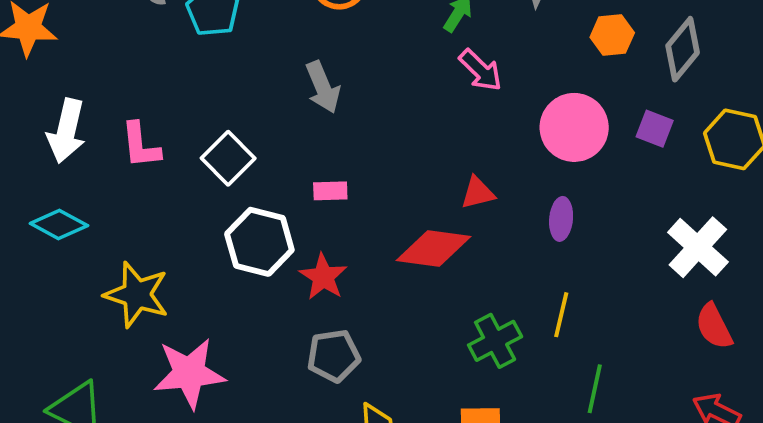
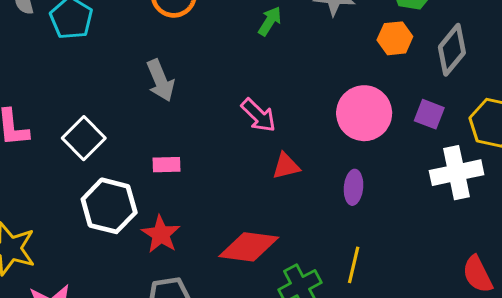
pink arrow: (481, 70) -> (258, 115), moved
white cross: (698, 247) -> (457, 173), moved, turned 36
red diamond: (433, 248) -> (249, 247), moved

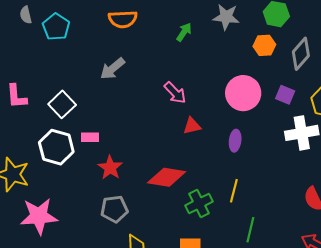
gray arrow: (160, 81) -> (112, 69), turned 72
pink rectangle: (167, 165) -> (90, 137), moved
white hexagon: (109, 206) -> (56, 147), moved

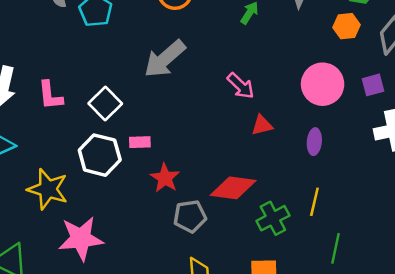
gray arrow: (112, 69) -> (165, 59), size x1.4
purple square: (285, 95) -> (373, 85), turned -36
gray pentagon: (114, 209) -> (190, 216), moved

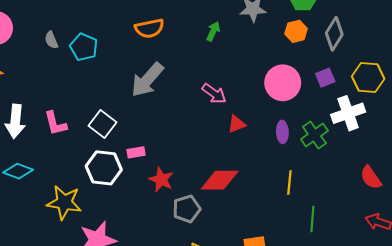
green cross: (273, 218) -> (314, 135), moved

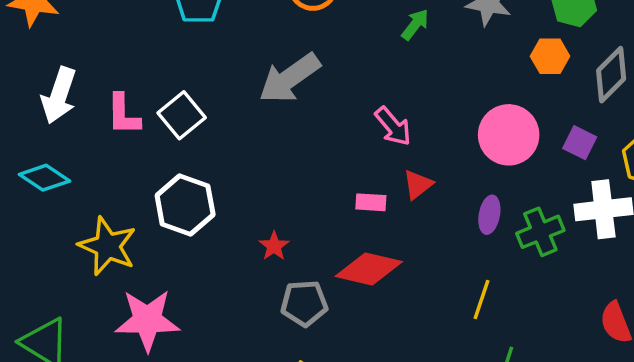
purple square: (325, 78) -> (580, 143), turned 36
white square: (103, 124) -> (182, 115), moved
red triangle: (237, 124) -> (418, 185), turned -30
pink rectangle: (136, 152) -> (371, 202), moved
red star: (161, 180) -> (274, 246), size x0.7

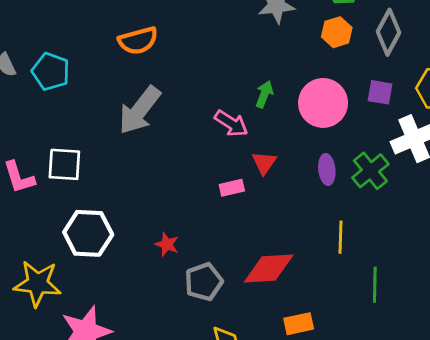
green arrow: (415, 25) -> (264, 94), moved
white square: (182, 115) -> (64, 164), turned -30
red diamond: (369, 269) -> (269, 268), moved

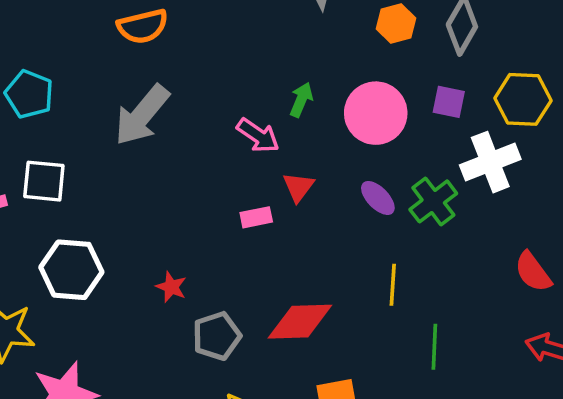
cyan pentagon: (51, 72) -> (29, 94), moved
purple ellipse: (327, 169) -> (378, 198), turned -40

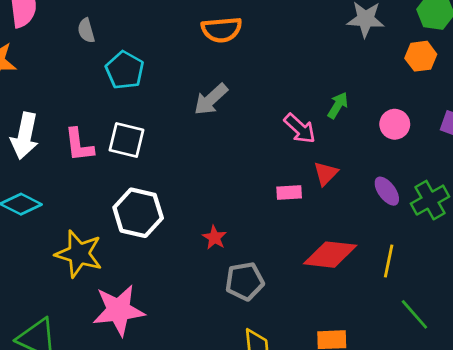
pink circle: (376, 113) -> (395, 124), size x0.6
gray arrow: (142, 115) -> (211, 99), size x0.7
red diamond: (300, 322) -> (330, 255), moved
green line: (434, 347) -> (414, 314), turned -52

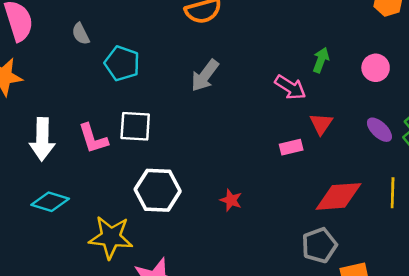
gray pentagon: (245, 281) -> (319, 245), moved

